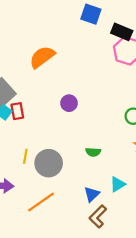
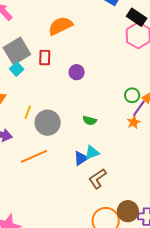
red rectangle: (17, 111) -> (45, 58), moved
cyan triangle: (118, 184) -> (92, 153), moved
brown L-shape: (98, 216) -> (97, 179), moved

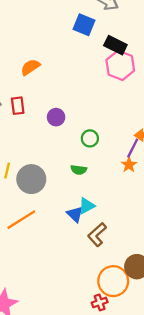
orange semicircle: (60, 26) -> (30, 67), size x0.7
green circle: (132, 95) -> (90, 138), moved
blue triangle: (81, 158) -> (75, 214), turned -35

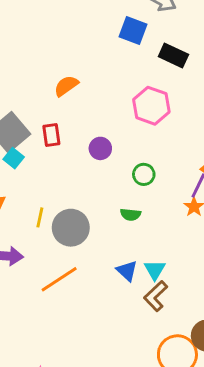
pink hexagon: (120, 65) -> (151, 106), moved
cyan triangle: (87, 206) -> (155, 270), moved, turned -30

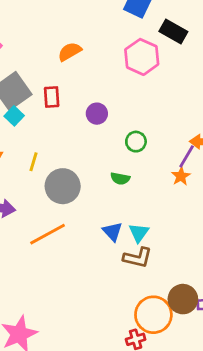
pink hexagon: (151, 106) -> (142, 57), moved
yellow line: (40, 217) -> (33, 162), moved
brown L-shape: (156, 296) -> (137, 258), turned -128

